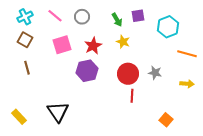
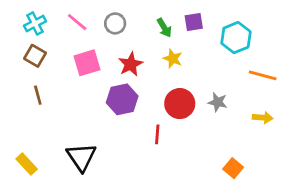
red line: (132, 96) -> (157, 134), moved

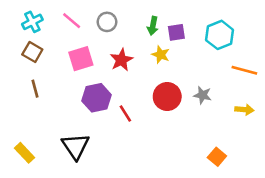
purple square: (194, 22) -> (176, 32), moved
green arrow: (164, 28) -> (153, 26), turned 42
purple hexagon: (122, 99) -> (97, 98), moved
red line: (157, 134) -> (125, 114), moved, turned -36

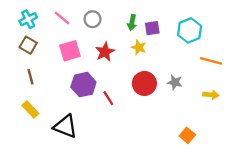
black triangle: (76, 146) -> (65, 126), turned -35
yellow rectangle: (25, 153) -> (30, 109), moved

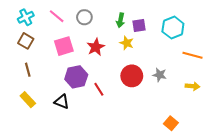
black triangle: (65, 126) -> (62, 102), moved, size x0.7

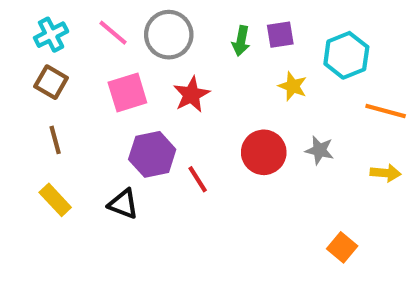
gray circle: (84, 17) -> (169, 35), size x1.5
purple square: (139, 25) -> (280, 35), moved
yellow star: (127, 43) -> (293, 86), moved

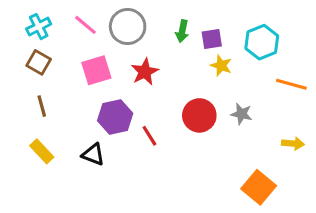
purple square: (280, 35) -> (212, 39), moved
yellow arrow: (386, 173) -> (293, 144), moved
orange square: (342, 247) -> (259, 187), size x1.5

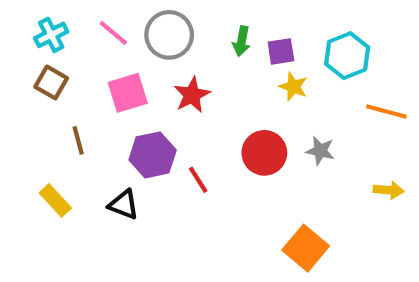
brown line: (42, 106) -> (78, 140), moved
orange square: (259, 187) -> (306, 248), moved

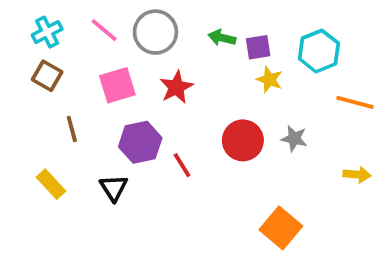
green arrow: (242, 41) -> (222, 38), turned 92
black triangle: (124, 205) -> (114, 188), turned 36

